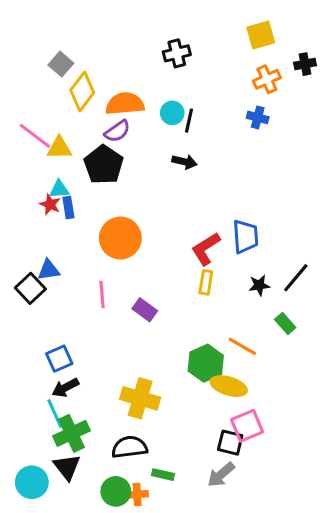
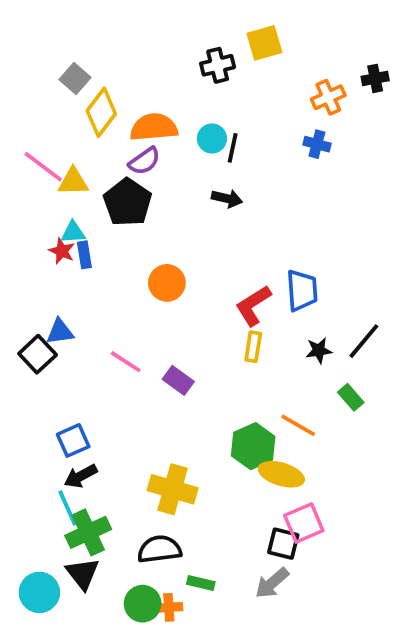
yellow square: (261, 35) -> (264, 43), moved
orange circle: (120, 238) -> (167, 283), moved, size x0.7
pink line: (102, 295) -> (126, 362), turned -52

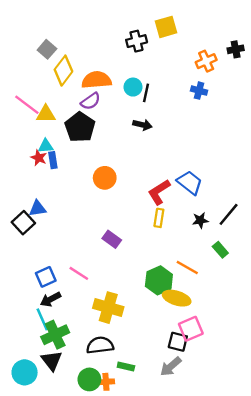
blue trapezoid: (302, 290) -> (190, 183), turned -48
pink line: (126, 362) -> (79, 273), moved

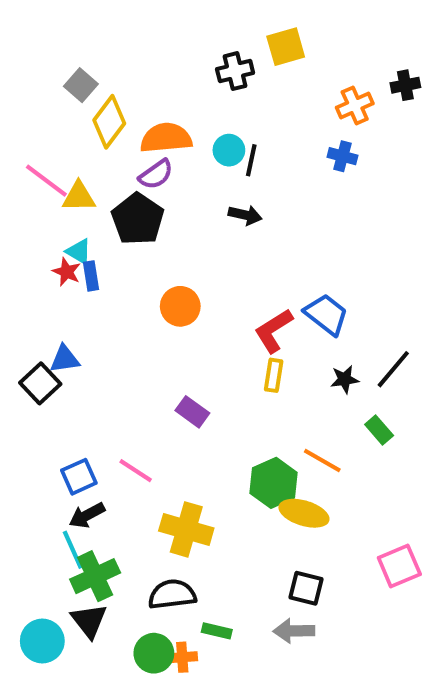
cyan triangle: (46, 146) -> (79, 252), turned 35
pink square: (191, 329) -> (399, 566), moved
gray arrow: (171, 366) -> (294, 631), turned 40

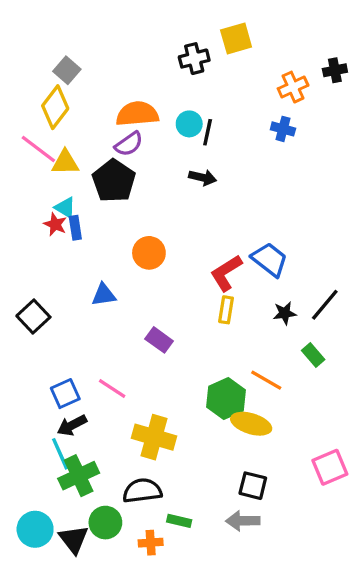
yellow diamond: (109, 122) -> (55, 107), moved
blue triangle: (65, 359) -> (104, 295), moved
black triangle: (89, 621) -> (74, 539), moved
green circle: (154, 653) -> (105, 523), moved

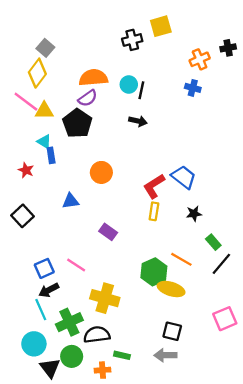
red star: (55, 224) -> (26, 170), moved
black line: (325, 305) -> (221, 264), moved
green cross: (79, 476) -> (69, 322), moved
cyan circle: (35, 529) -> (34, 344), moved

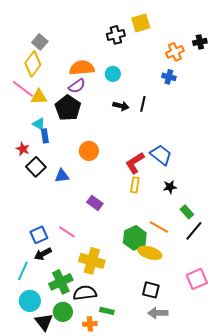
black line: (141, 90) -> (143, 104), moved
black square: (23, 216) -> (36, 167), moved
cyan line: (41, 310) -> (23, 271), moved, turned 48
gray arrow: (165, 355) -> (158, 313), moved

